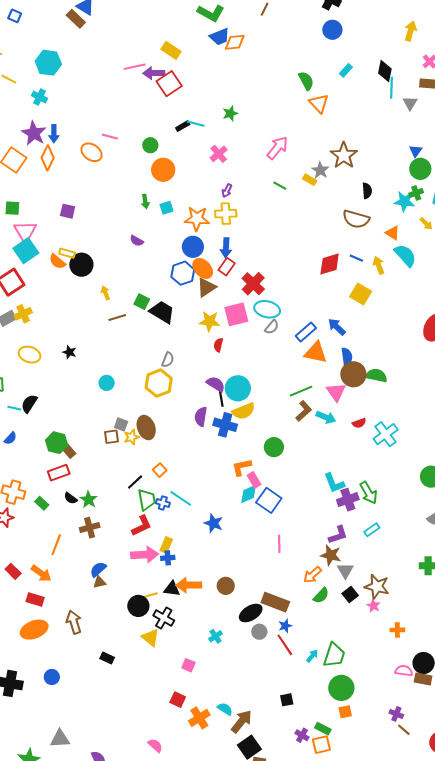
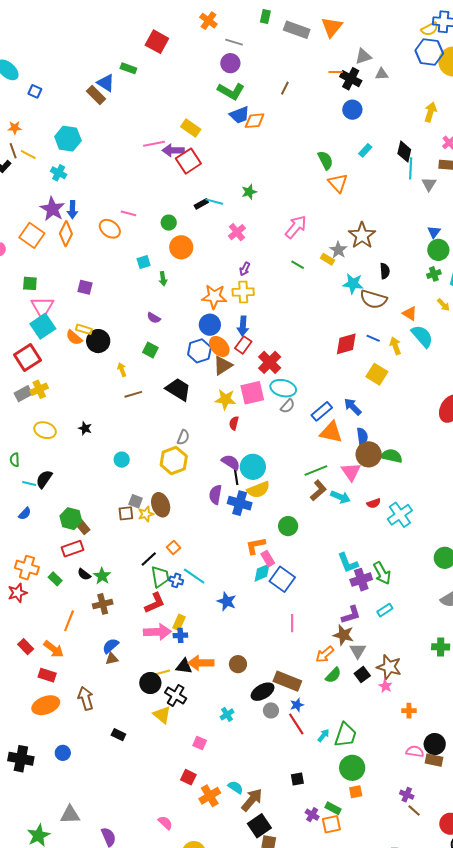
cyan star: (404, 201) -> (353, 284), moved
cyan square: (166, 208) -> (144, 262), moved
green square: (142, 302) -> (150, 350), moved

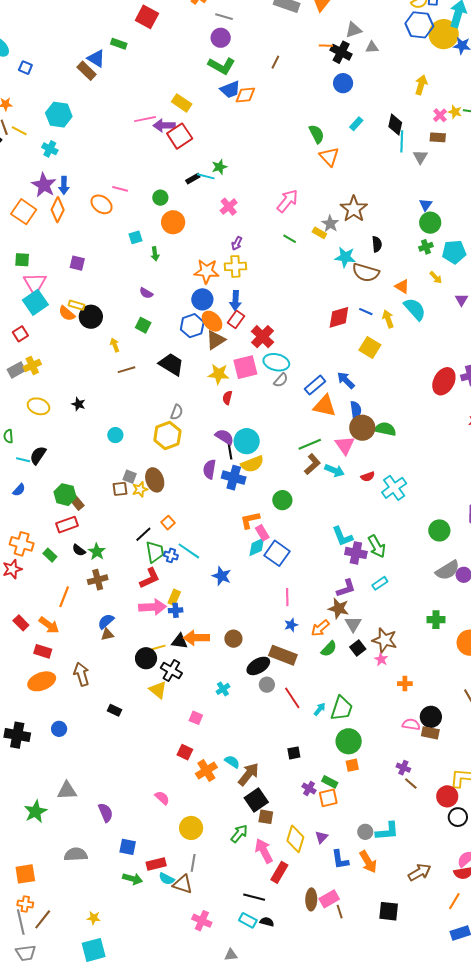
green star: (249, 192) -> (219, 167), moved
red square: (28, 358) -> (20, 334), size x0.6
purple cross: (361, 580) -> (356, 553), turned 30
blue star: (297, 705) -> (291, 625), moved

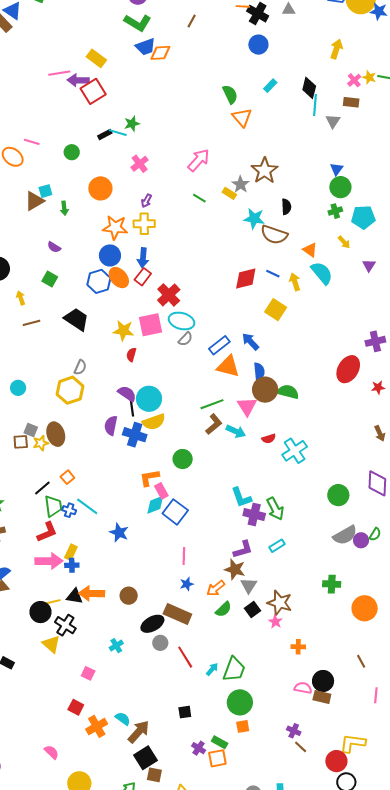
orange circle: (173, 222) -> (100, 188), moved
brown triangle: (216, 340) -> (34, 201), moved
red ellipse: (444, 381) -> (348, 369), moved

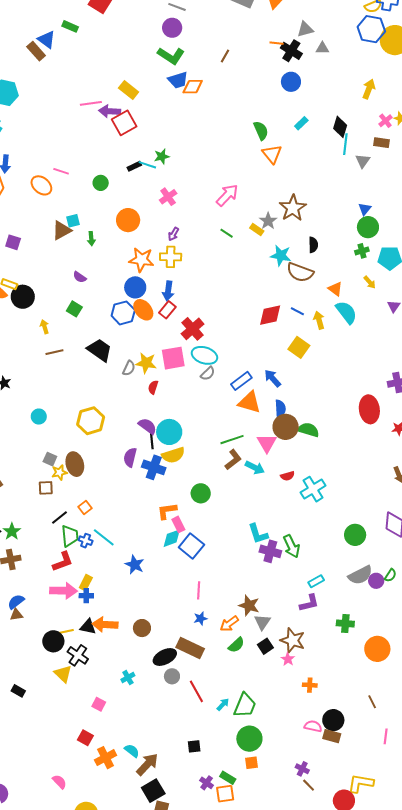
gray semicircle: (80, 367) -> (129, 368), moved
red ellipse: (348, 369) -> (369, 409), turned -40
brown square: (21, 442) -> (46, 488), moved
cyan rectangle: (277, 546) -> (316, 581), moved
purple L-shape: (243, 549) -> (309, 603), moved

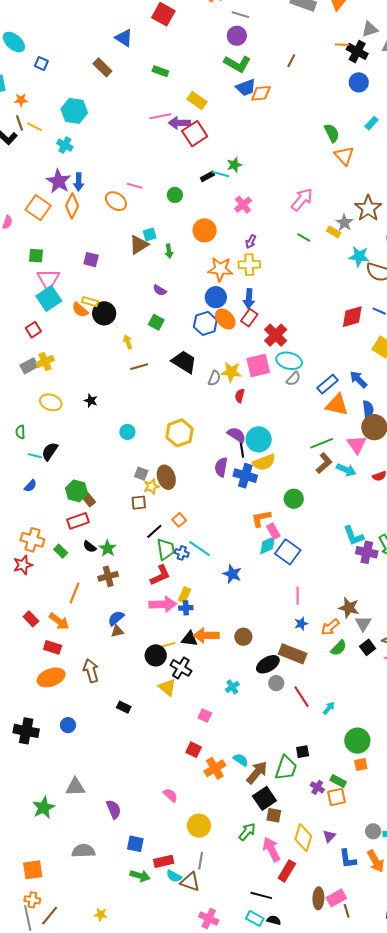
green rectangle: (70, 26) -> (160, 71), moved
blue triangle: (47, 40) -> (124, 38), moved
green trapezoid: (245, 705) -> (286, 768), moved

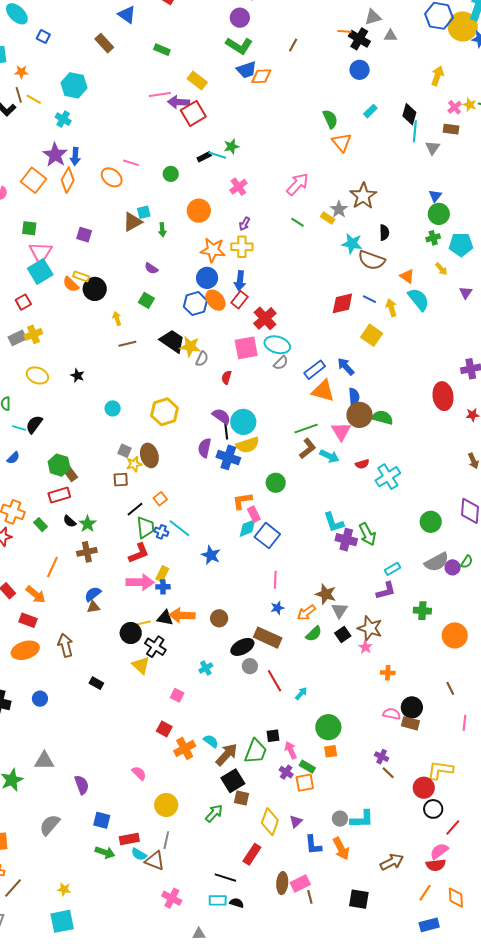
yellow star: (231, 372) -> (190, 346), moved
pink arrow: (271, 849) -> (291, 750), moved, size x0.7
gray semicircle: (83, 851) -> (50, 825), turned -50
cyan rectangle: (255, 919) -> (218, 900), turned -30

